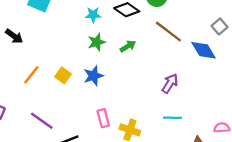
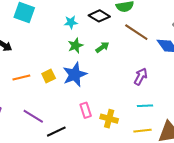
orange line: (31, 75) -> (21, 77), turned 42
yellow square: (63, 75) -> (49, 76), turned 32
blue star: (93, 76) -> (75, 75), size x1.4

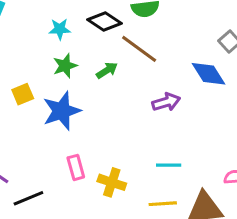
brown line: (136, 32) -> (139, 49), moved
yellow square: (49, 76) -> (23, 94), moved
purple arrow: (141, 76) -> (166, 102), moved, turned 42

